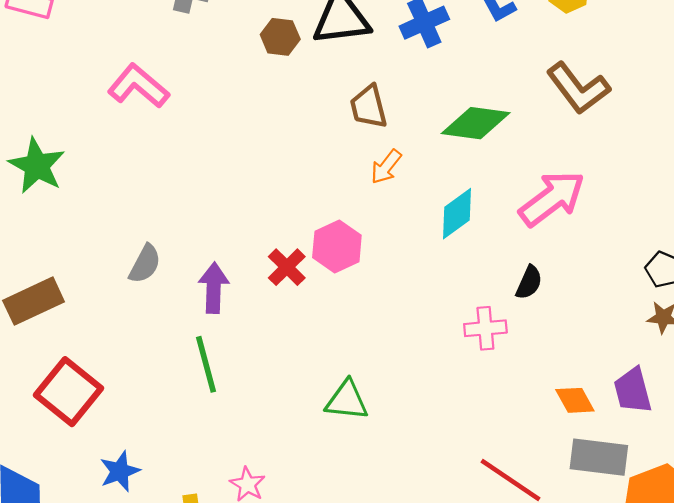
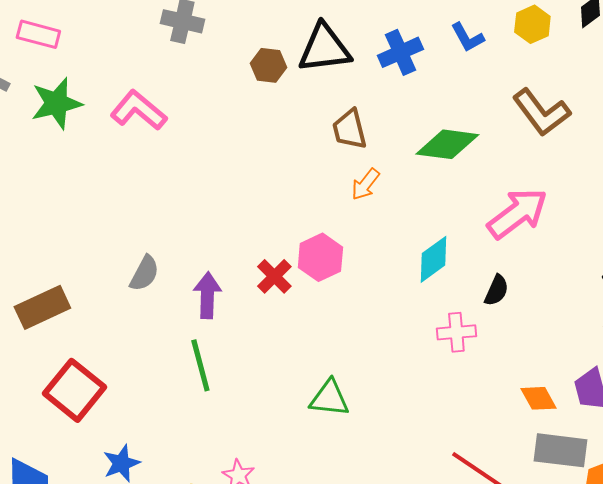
green star: (37, 166) -> (56, 103), moved, turned 30
cyan diamond: (457, 214) -> (433, 259), moved

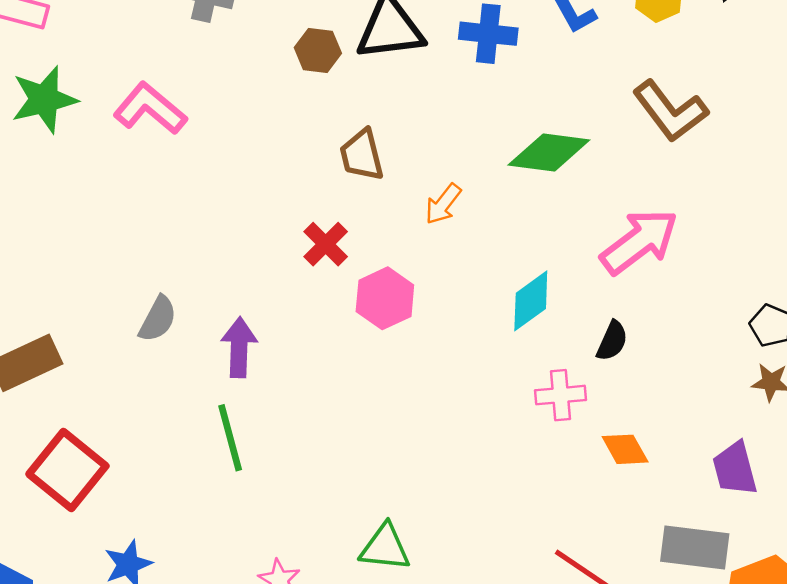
blue cross: (400, 52) -> (488, 34), turned 30
brown trapezoid: (349, 129) -> (362, 155), moved
red cross: (274, 276) -> (326, 244), moved
green triangle: (329, 398) -> (385, 547), moved
orange diamond: (538, 398) -> (625, 449), moved

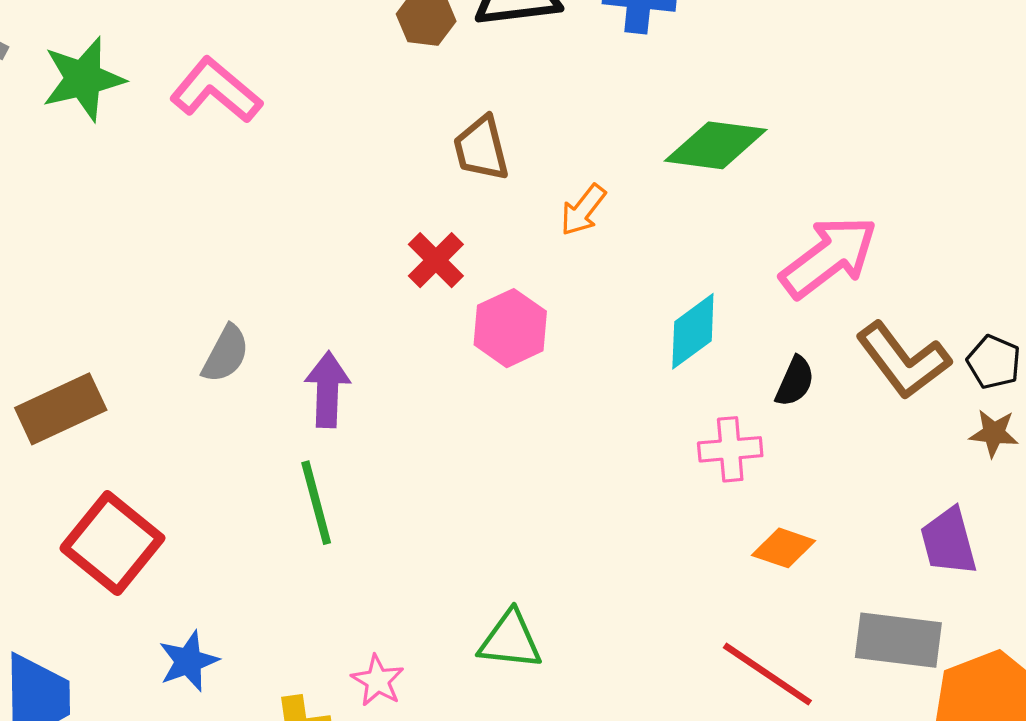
brown L-shape: (670, 111) -> (903, 360), moved
orange diamond: (625, 449) -> (784, 548), moved, turned -42

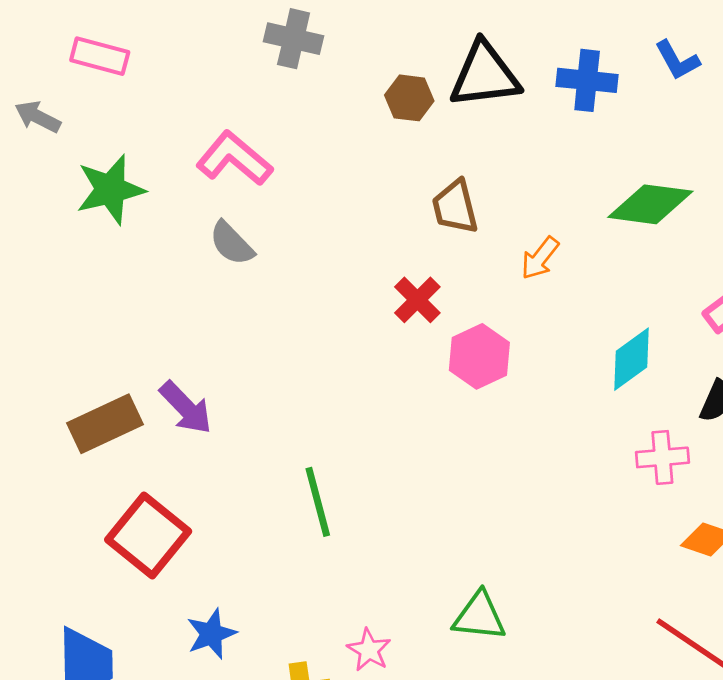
green star: (83, 79) -> (110, 189), moved
gray semicircle: (226, 354) -> (232, 243), moved, turned 108
purple arrow: (328, 389) -> (186, 408), moved, turned 134

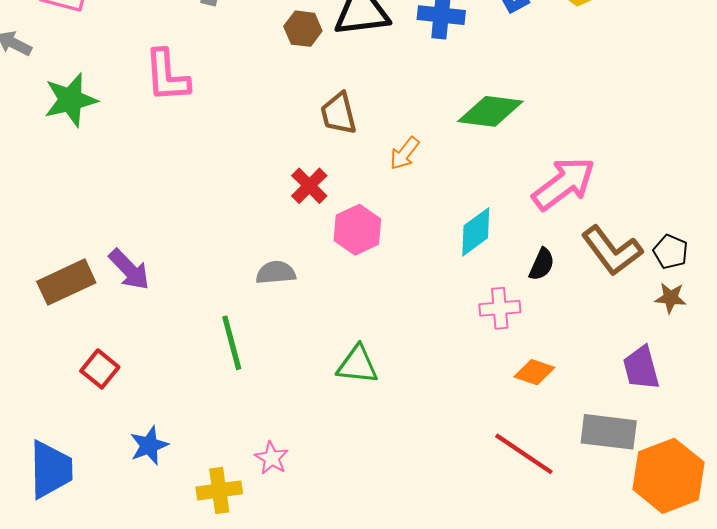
pink L-shape: (234, 159) -> (167, 76), turned -134
gray semicircle: (232, 243) -> (276, 273), moved, turned 129
red square: (148, 536) -> (100, 369), size x0.6
green triangle: (479, 616) -> (357, 365), moved

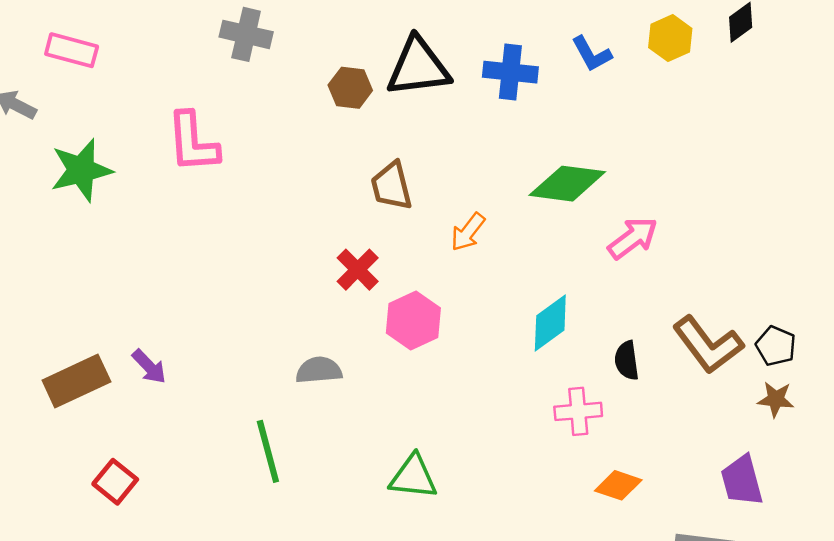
pink arrow: (564, 184) -> (633, 238), moved, size x0.7
black semicircle: (542, 264) -> (627, 360), turned 148
purple arrow: (129, 270) -> (149, 367), size x0.7

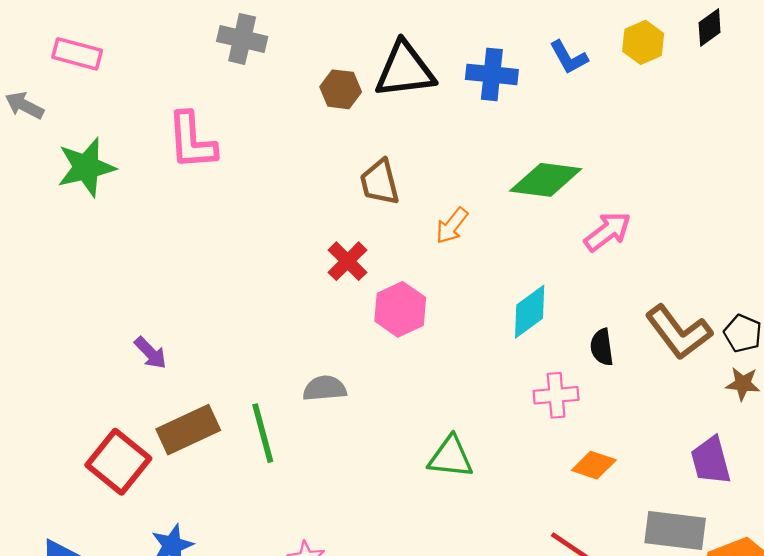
gray semicircle: (319, 370) -> (325, 388), moved
brown rectangle: (76, 381) -> (188, 430), moved
green triangle: (413, 477) -> (451, 457), moved
red square: (115, 482) -> (118, 462), size x1.5

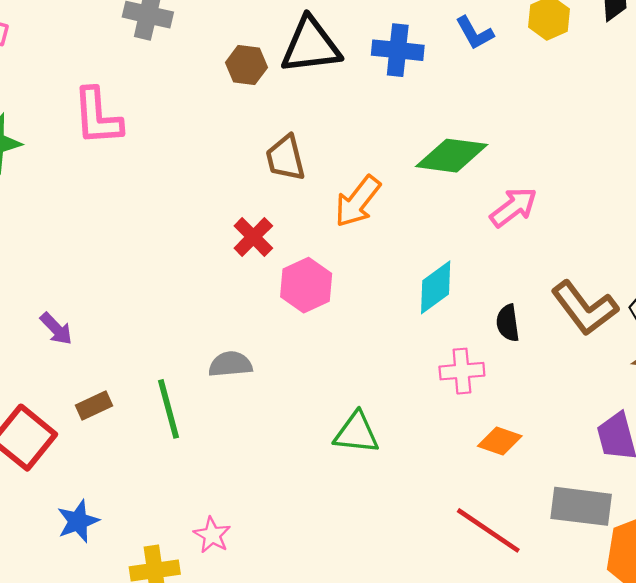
orange arrow: (452, 226) -> (358, 201), size x1.4
brown rectangle: (188, 430) -> (94, 405), size x0.6

